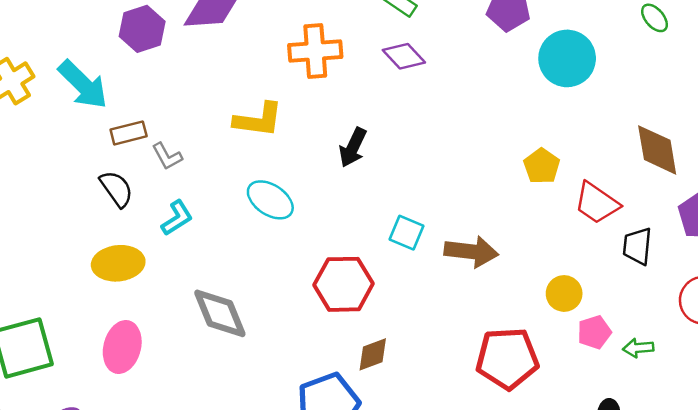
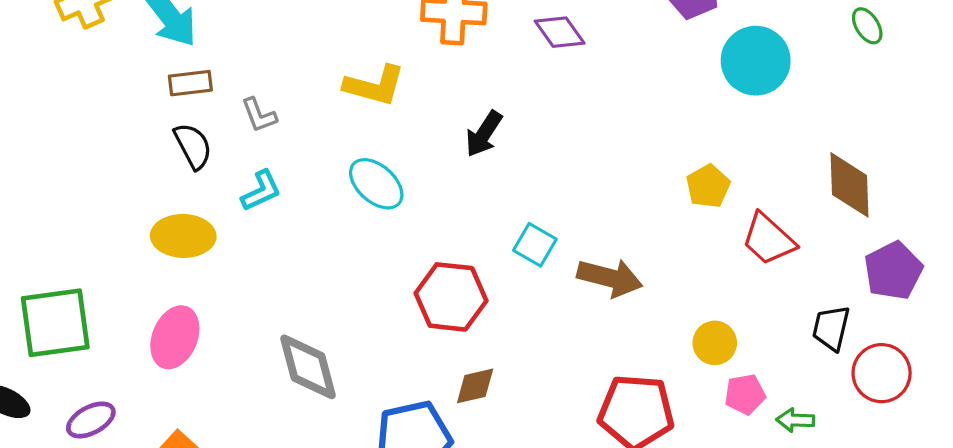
brown rectangle: (129, 133) -> (190, 83), moved
black trapezoid: (637, 246) -> (831, 328), moved
gray diamond: (220, 313) -> (308, 367), moved

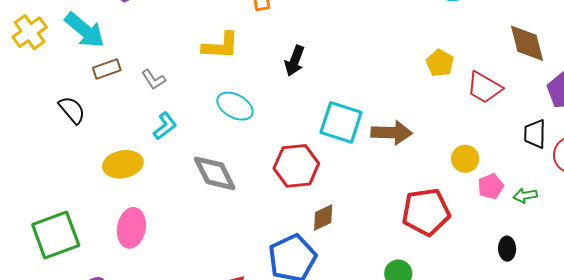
black semicircle: (193, 146) -> (72, 110), moved
cyan square: (535, 245) -> (341, 122), size x1.6
gray diamond: (308, 367) -> (215, 173), moved

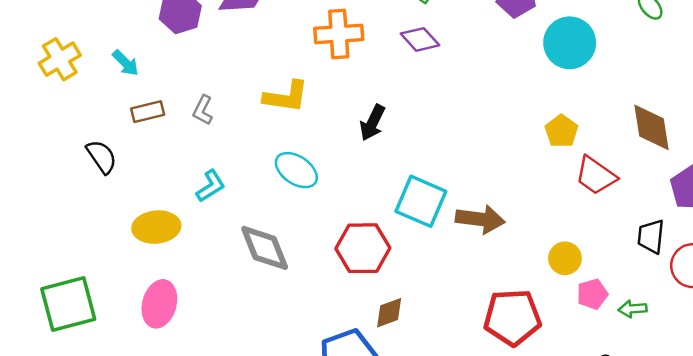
cyan arrow: (85, 30) -> (126, 63), size x0.6
yellow pentagon: (440, 63) -> (561, 131), moved
gray L-shape: (153, 79) -> (203, 110), moved, turned 55

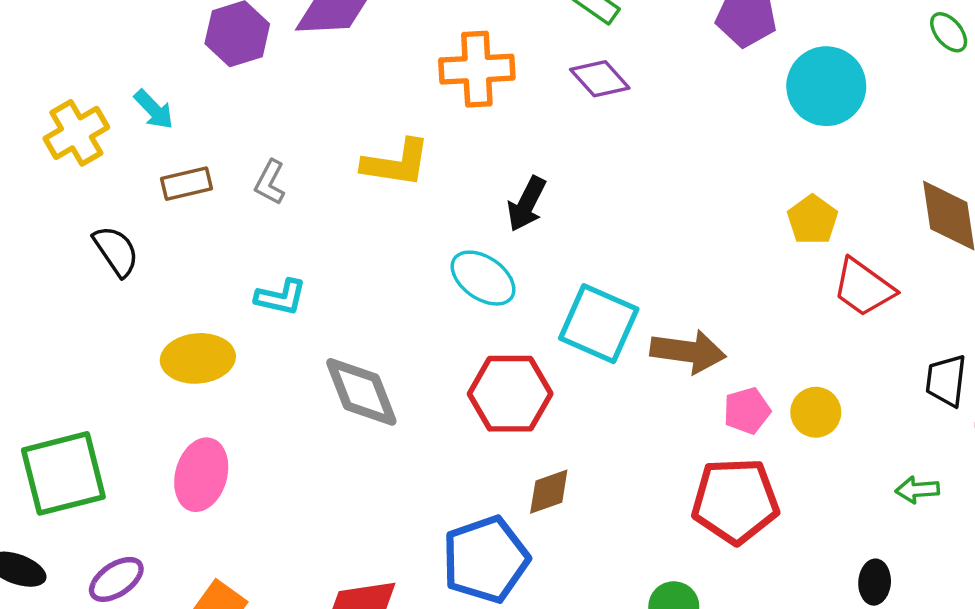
yellow cross: (60, 59) -> (76, 133), moved
cyan ellipse: (296, 170) -> (483, 278), moved
cyan L-shape: (211, 186) -> (281, 297), turned 44
pink pentagon: (592, 294) -> (747, 411), moved

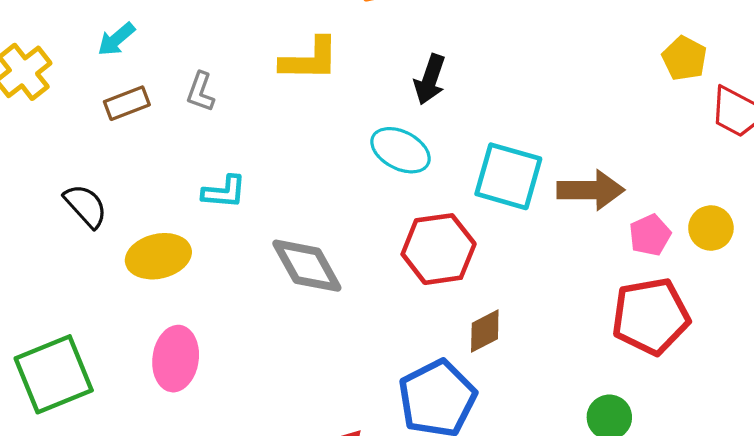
cyan arrow: (154, 110) -> (116, 39), moved, turned 102
black semicircle: (116, 251) -> (86, 206), moved

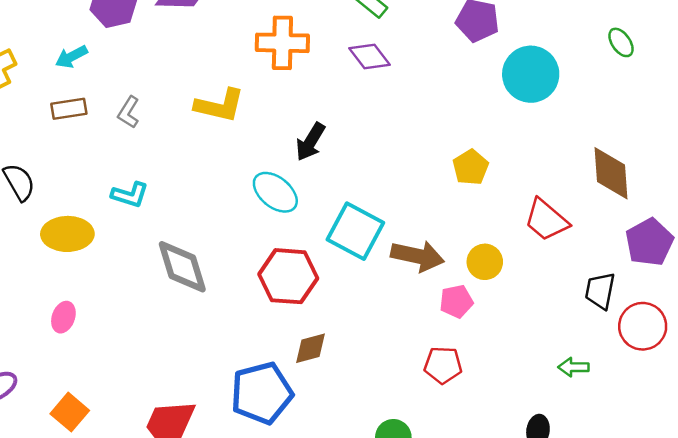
yellow pentagon: (684, 58) -> (471, 167), moved
yellow circle: (711, 228) -> (485, 262), moved
red pentagon: (651, 316) -> (443, 365), size x0.6
pink ellipse: (176, 359) -> (63, 317), size x0.6

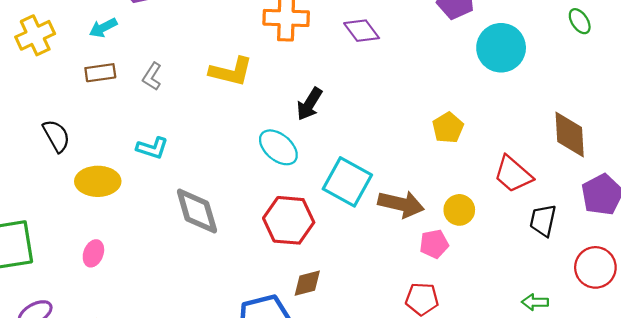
black trapezoid: (600, 291) -> (543, 220), moved

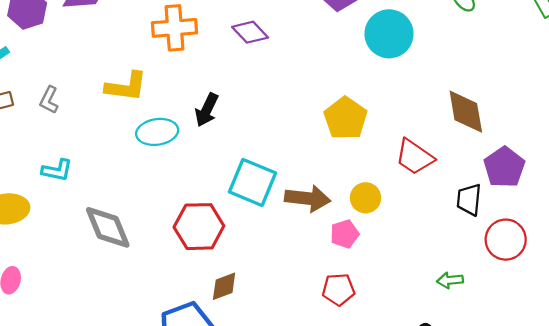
yellow pentagon: (448, 128) -> (346, 118), size x1.4
cyan ellipse: (278, 147) -> (157, 132), moved, turned -42
black trapezoid: (543, 220) -> (469, 200), moved

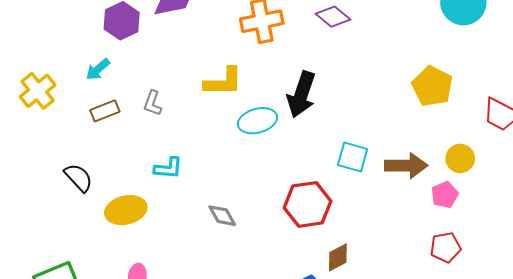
black arrow: (207, 110) -> (301, 94), size x1.4
cyan square: (252, 182) -> (353, 157), size x0.7
gray diamond: (108, 227) -> (222, 216), size x0.6

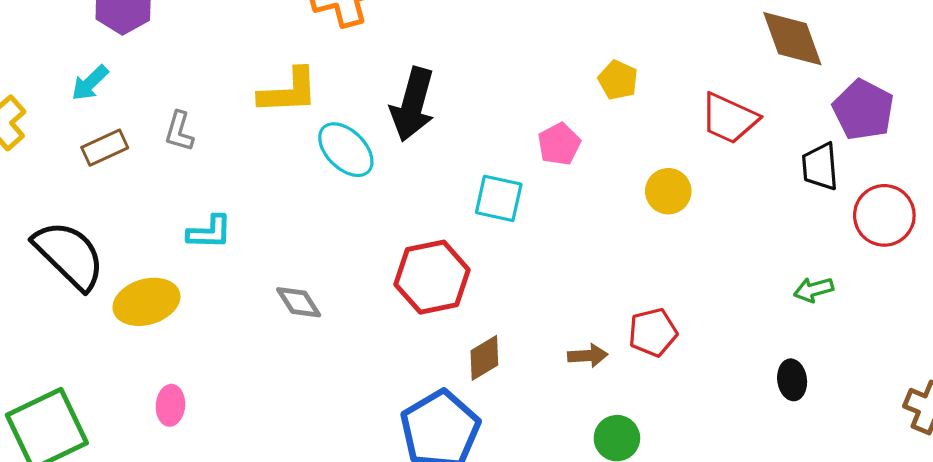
yellow pentagon: (432, 86) -> (618, 80), size x0.6
cyan ellipse: (258, 121) -> (346, 150), turned 63
brown arrow: (406, 166) -> (588, 356), moved, size x0.6
black semicircle: (78, 178) -> (69, 255), size x1.6
pink pentagon: (445, 195) -> (559, 144), moved

